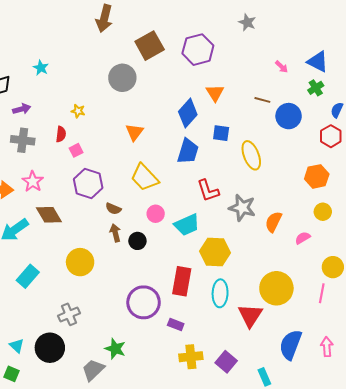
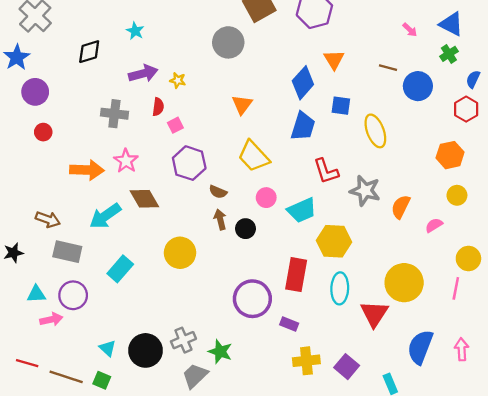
purple arrow: (22, 109) -> (143, 73), moved, size x1.4
gray cross: (69, 314) -> (183, 340), moved

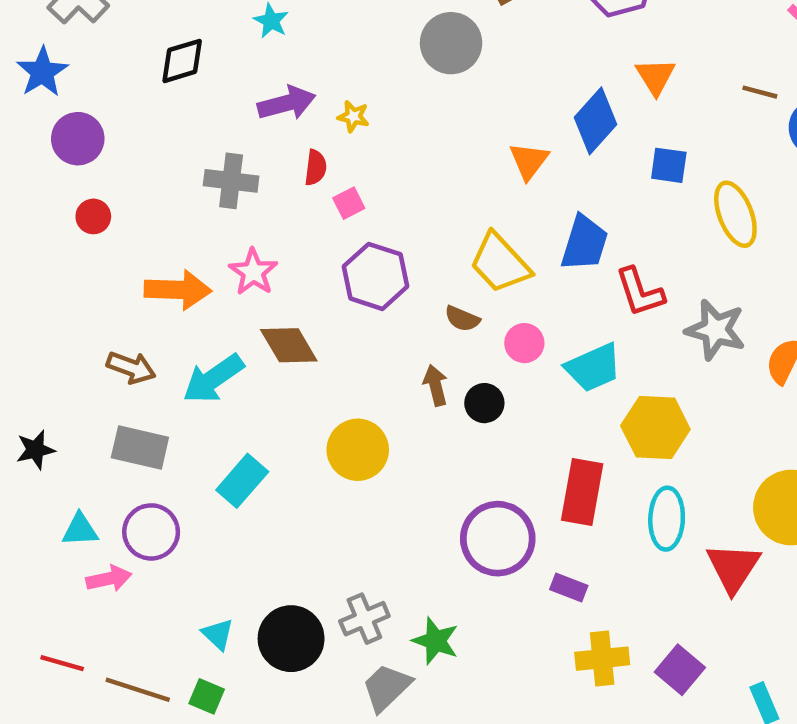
orange triangle: (242, 104) -> (529, 161), moved
blue trapezoid: (303, 126) -> (584, 243), moved
brown semicircle: (218, 192) -> (462, 319), moved
brown arrow: (48, 219) -> (131, 368), moved

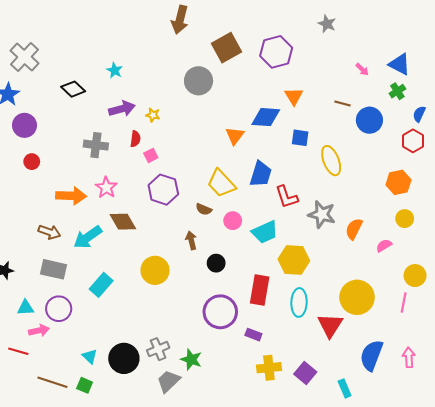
black diamond: (182, 61) -> (73, 89), turned 60
blue diamond: (595, 121) -> (266, 117), turned 52
black circle: (484, 403) -> (216, 263), moved
red line: (62, 663) -> (18, 351), moved

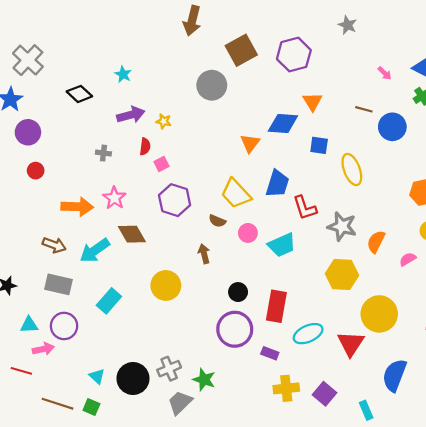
gray cross: (96, 145) -> (103, 153), size x0.6
yellow hexagon: (294, 260) -> (342, 275), moved
black circle: (216, 263) -> (238, 292), moved
cyan ellipse: (299, 302) -> (308, 334), moved, turned 64

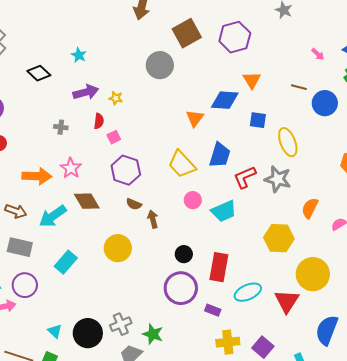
red L-shape: (305, 208) -> (245, 177), turned 85
brown semicircle: (217, 221) -> (134, 204), moved
gray star: (342, 226) -> (278, 179), moved

